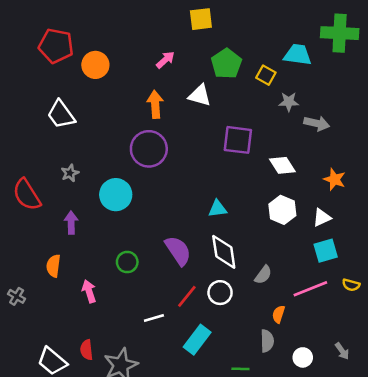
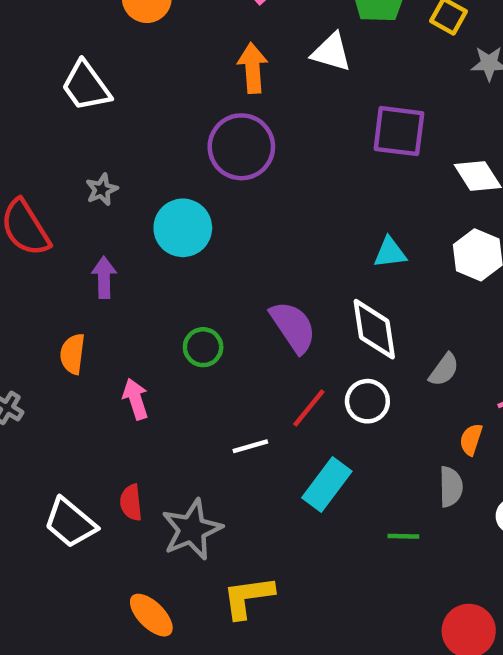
cyan triangle: (217, 209) -> (390, 253), moved

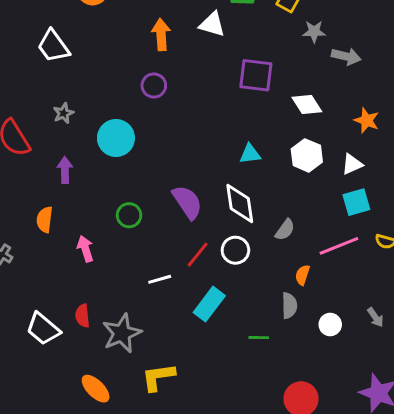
purple circle: (241, 147) -> (154, 86), size x0.6

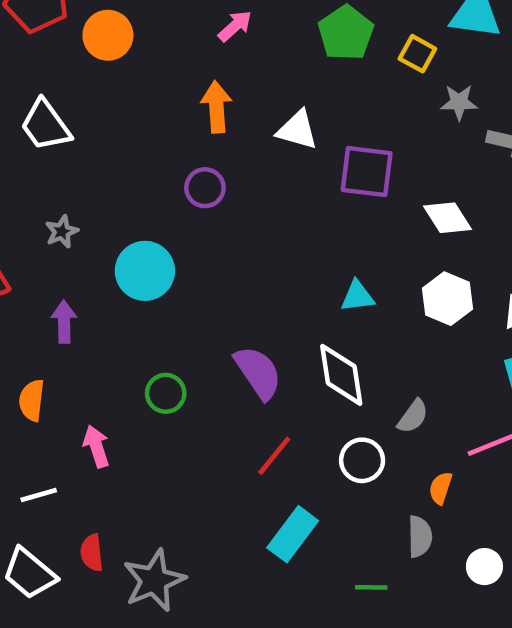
white triangle: (212, 24) -> (297, 130), moved
white circle: (235, 250) -> (362, 460), moved
white line: (160, 279) -> (39, 495), moved

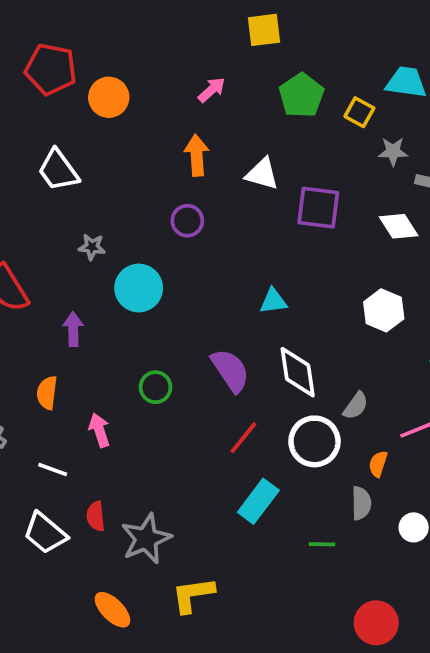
white diamond: (447, 218) -> (399, 226), moved
gray star: (62, 232) -> (92, 247), moved, turned 30
cyan triangle: (357, 296) -> (273, 301), moved
white circle: (362, 460) -> (314, 441), size x1.4
white line: (39, 495) -> (53, 469), turned 36

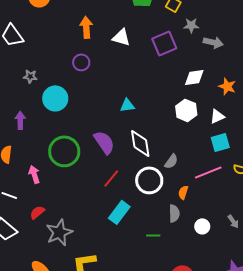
purple square: (318, 208) -> (164, 43), moved, turned -30
white diamond: (399, 226) -> (194, 77), moved, turned -65
green circle: (156, 387) -> (64, 151), size x1.8
red semicircle: (96, 516) -> (37, 212), moved, turned 56

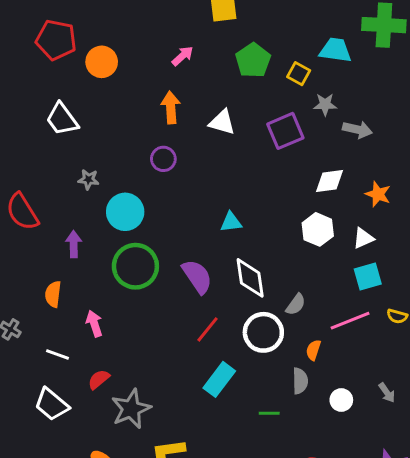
green circle: (64, 151) -> (135, 266), moved

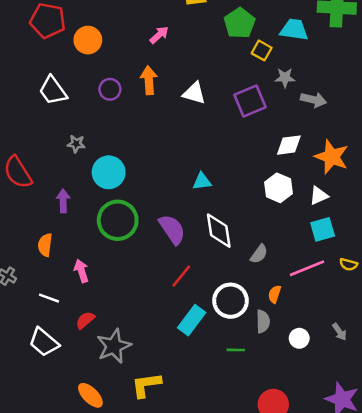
green pentagon: (253, 60) -> (240, 23), moved
purple circle: (163, 159) -> (110, 89), moved
orange star: (378, 194) -> (332, 157), size x1.5
white circle: (263, 332) -> (230, 301), moved

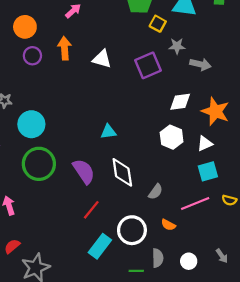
orange circle: (88, 40) -> (25, 27), moved
orange semicircle: (275, 294) -> (168, 225), turned -80
gray semicircle: (263, 321) -> (158, 258), moved

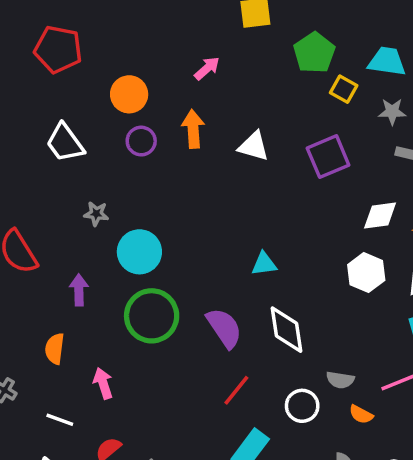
gray star: (177, 46) -> (392, 112), moved
gray semicircle: (156, 192) -> (340, 380), moved, turned 63
white circle: (132, 230) -> (302, 406), moved, size x0.7

